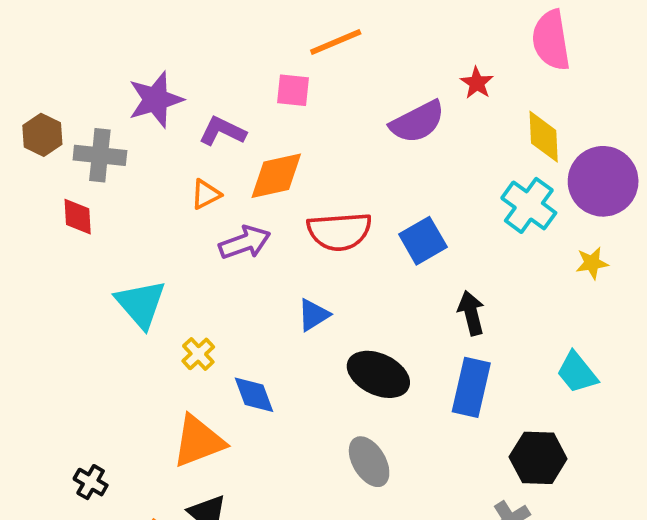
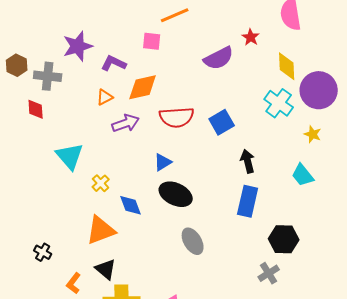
yellow star: (592, 263) -> (313, 134), turned 30
cyan trapezoid: (577, 373) -> (303, 175), moved
black ellipse: (378, 374) -> (176, 194), moved

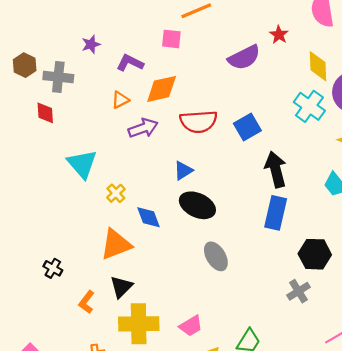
purple star: (78, 46) -> (91, 44), size x0.6
black arrow: (248, 161) -> (276, 169), size x1.4
black triangle: (106, 269) -> (121, 287), turned 35

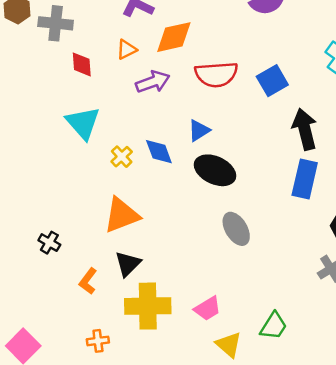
red diamond: (45, 113) -> (82, 64), moved
blue diamond: (149, 217) -> (159, 152), moved

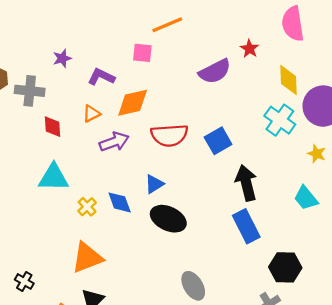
cyan triangle: (83, 123) -> (53, 177), turned -48
blue rectangle: (305, 179) -> (246, 226), turned -40
gray ellipse: (236, 229) -> (193, 286), moved

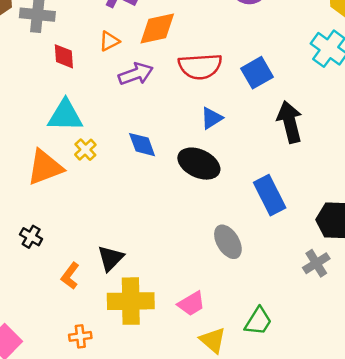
blue triangle: (154, 184) -> (212, 118), moved
yellow cross: (87, 207) -> (85, 150), moved
blue rectangle: (246, 226) -> (270, 195), moved
orange triangle: (87, 258) -> (45, 167), moved

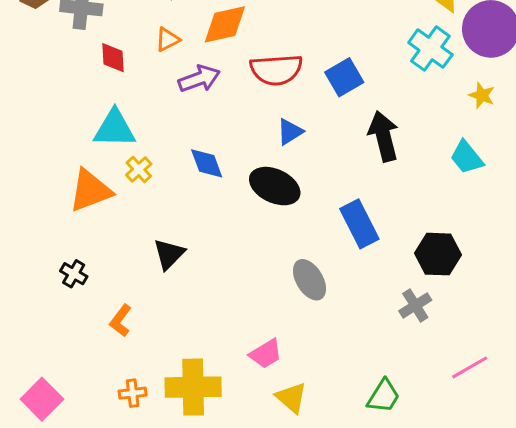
black triangle: (111, 258) -> (169, 254), moved
yellow cross: (131, 301) -> (193, 387), moved
green trapezoid: (258, 321) -> (384, 396), moved

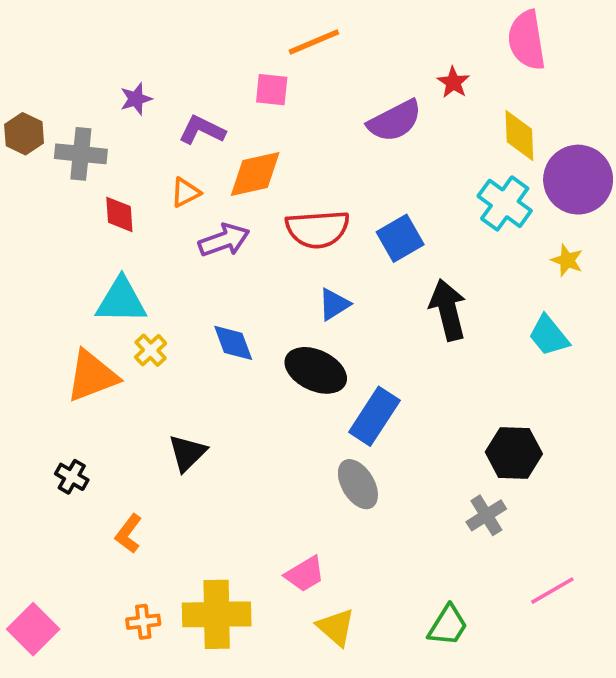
blue rectangle: (359, 224) -> (374, 416), moved, turned 60

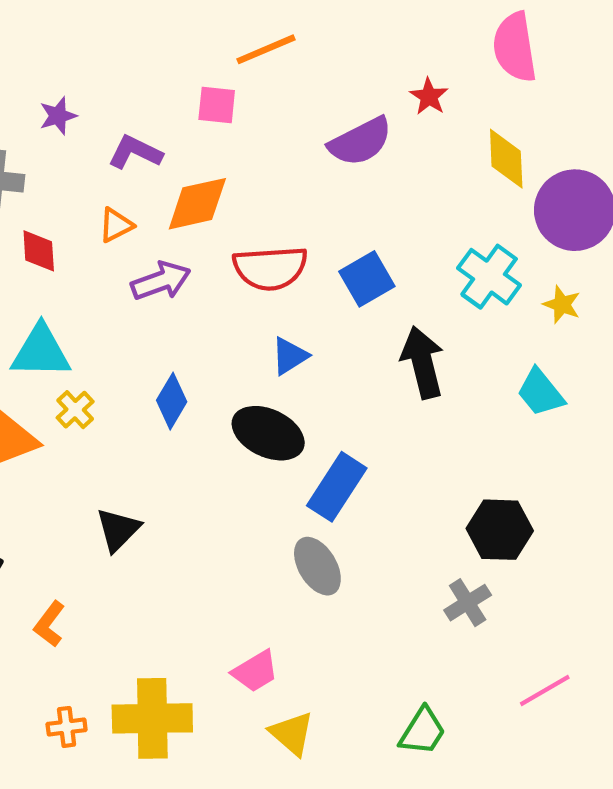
cyan cross: (505, 203) -> (489, 277), moved
blue diamond: (233, 343) -> (172, 401), turned 51

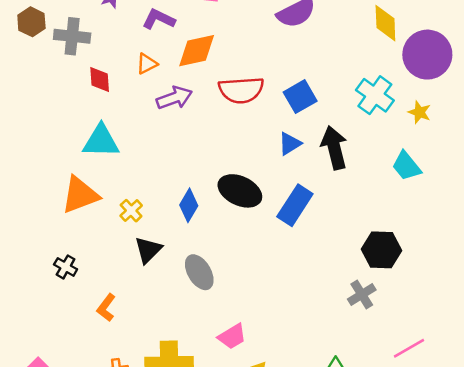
blue triangle: (290, 356) -> (290, 144), moved
blue diamond: (172, 401) -> (189, 205), moved
yellow cross: (75, 410) -> (131, 211), moved
blue rectangle: (337, 487) -> (295, 205), moved
gray ellipse: (317, 566) -> (199, 272), moved

